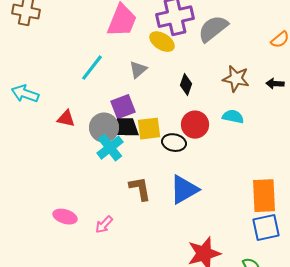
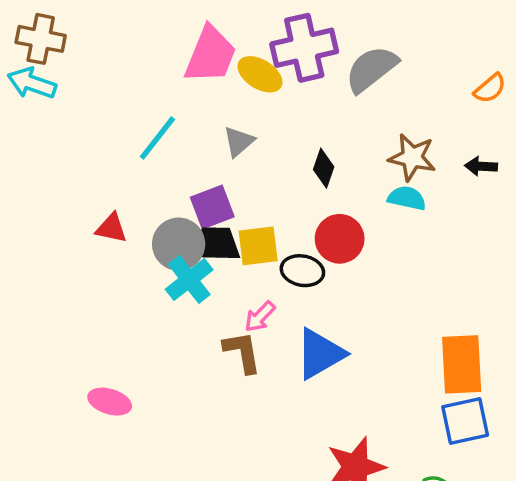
yellow ellipse: (162, 42) -> (260, 74), moved
cyan arrow: (25, 94) -> (32, 83), moved
cyan semicircle: (233, 117) -> (407, 198), moved
pink arrow: (104, 225) -> (260, 317), moved

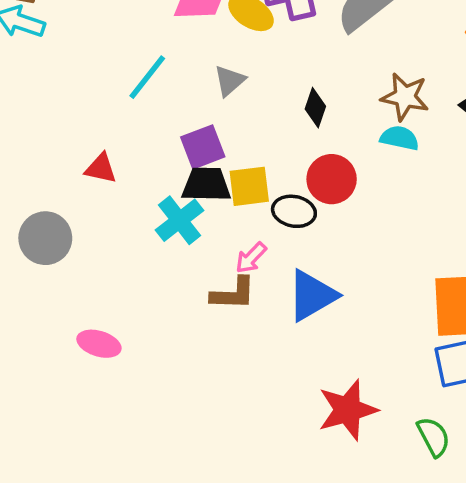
gray circle: (179, 244) -> (45, 238), moved
brown L-shape: (242, 352) -> (233, 294), turned 102

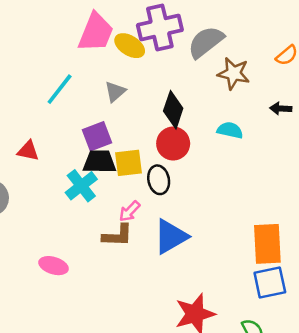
brown star: (405, 97) -> (234, 73), moved
black diamond: (315, 108) -> (173, 110), size x1.4
red circle: (332, 179) -> (173, 144), moved
black ellipse: (294, 211) -> (159, 180), turned 68
pink ellipse: (99, 344) -> (54, 266), moved

